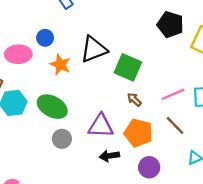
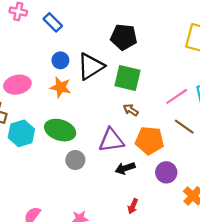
black pentagon: (170, 25) -> (124, 37), moved
blue circle: (45, 38) -> (60, 60), moved
brown arrow: (134, 100) -> (131, 110), moved

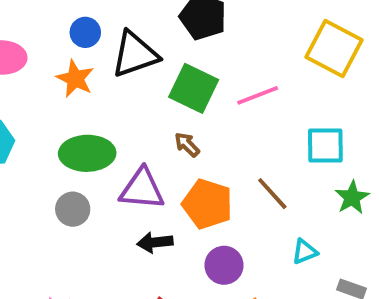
pink line: (177, 96) -> (258, 95), moved
green ellipse: (60, 130) -> (87, 153), moved, turned -32

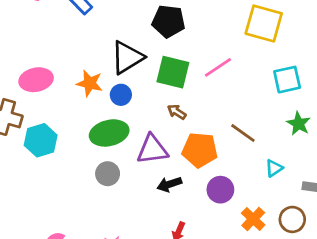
blue circle: (85, 32) -> (121, 95), moved
cyan square: (325, 145) -> (287, 80), moved

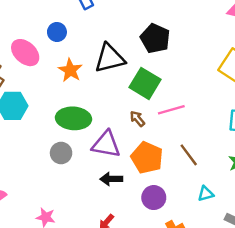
pink line: (218, 67) -> (171, 110), moved
pink ellipse: (36, 80) -> (25, 53), turned 36
blue circle: (121, 95) -> (57, 32), moved

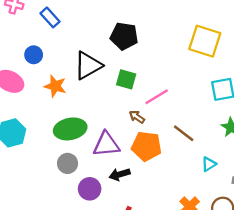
green square: (145, 83) -> (126, 79), size x0.7
brown arrow: (137, 119) -> (137, 117), moved
purple circle: (154, 198) -> (90, 189), moved

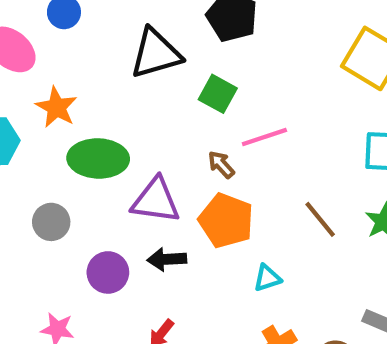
orange star: (55, 86) -> (56, 107), moved
brown line: (184, 133) -> (320, 219), moved
gray circle: (68, 163) -> (51, 222), moved
cyan triangle: (209, 164) -> (267, 278), moved

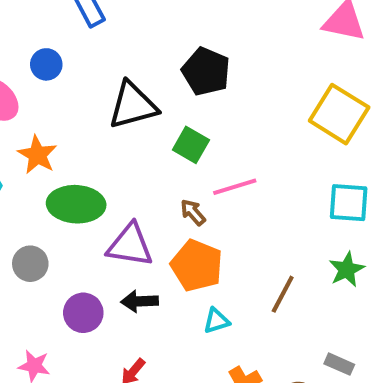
brown line: (320, 219) -> (283, 294), moved, turned 66
cyan triangle: (267, 278) -> (216, 321), moved

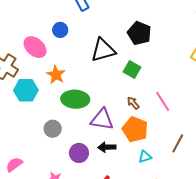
pink line: (235, 187) -> (163, 101), moved, turned 75

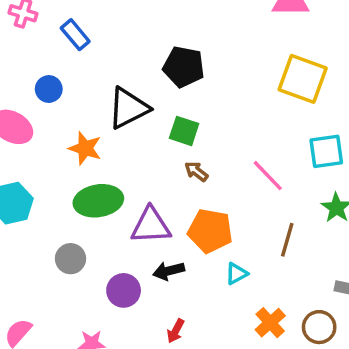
orange star: (56, 75) -> (85, 148), moved
pink line: (163, 101) -> (268, 176), moved
brown arrow: (133, 103) -> (196, 171), moved

